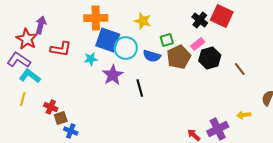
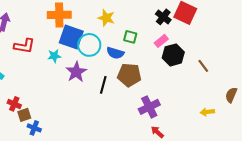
green square: (167, 40) -> (130, 37), turned 32
brown pentagon: (179, 57) -> (129, 75), moved, turned 30
black line: (140, 88) -> (103, 85), turned 30
purple cross: (218, 129) -> (149, 107), moved

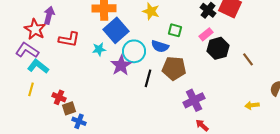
blue square: (71, 37) -> (116, 30), turned 30
cyan circle: (89, 45) -> (134, 51), moved

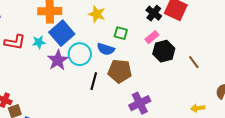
cyan star: (99, 49) -> (39, 42), moved
purple star: (121, 65) -> (58, 60), moved

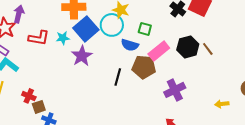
pink rectangle: (152, 37) -> (159, 51), moved, size x1.5
cyan circle: (80, 54) -> (112, 25), moved
brown line: (194, 62) -> (208, 49), moved
purple cross: (140, 103) -> (175, 90), moved

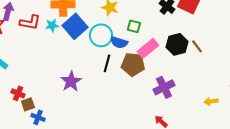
cyan circle: (112, 25) -> (101, 35), moved
red L-shape: (39, 38) -> (30, 22), moved
cyan star: (63, 38) -> (52, 25), moved
purple star: (82, 56) -> (71, 81), moved
black line: (118, 77) -> (107, 63), moved

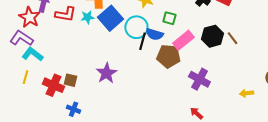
black line: (107, 63) -> (142, 41), moved
purple cross: (164, 87) -> (199, 79), turned -35
red cross: (18, 93) -> (53, 85), size x1.5
brown square: (28, 104) -> (70, 80), moved, turned 32

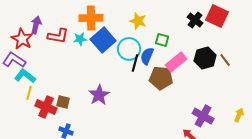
blue semicircle: (154, 34) -> (147, 56), turned 96
yellow line: (25, 77) -> (29, 93), moved
purple cross: (199, 79) -> (203, 116), moved
yellow arrow: (246, 93) -> (239, 115), turned 120

